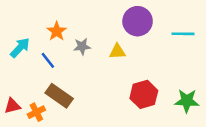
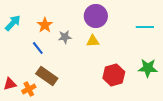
purple circle: (138, 21) -> (96, 16), moved
cyan arrow: (20, 48) -> (13, 23), moved
green star: (187, 101) -> (148, 68), moved

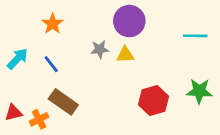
cyan arrow: (13, 23) -> (18, 59), moved
orange star: (45, 25) -> (53, 24), moved
gray star: (65, 37) -> (100, 49), moved

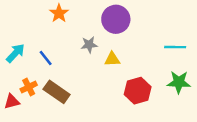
orange star: (53, 24) -> (59, 13), moved
cyan line: (195, 36) -> (175, 47), moved
yellow triangle: (125, 55) -> (112, 59), moved
orange cross: (39, 119) -> (29, 87), moved

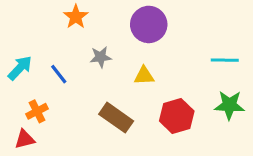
gray star: (89, 45) -> (101, 57), moved
brown rectangle: (57, 92) -> (116, 118), moved
red triangle: (12, 102) -> (25, 139), moved

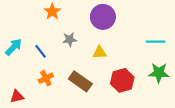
orange cross: (37, 111) -> (46, 78), moved

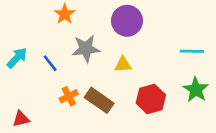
gray star: (70, 39) -> (86, 49), size x1.5
green star: (159, 73) -> (196, 90), turned 30
orange cross: (46, 78) -> (69, 96), moved

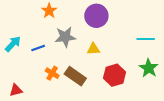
blue line: (50, 63) -> (38, 48), turned -72
orange cross: (69, 96) -> (52, 73), turned -32

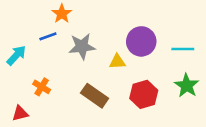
purple circle: (96, 16) -> (141, 41), moved
blue line: (38, 48) -> (48, 36), moved
orange cross: (52, 73) -> (42, 87), moved

